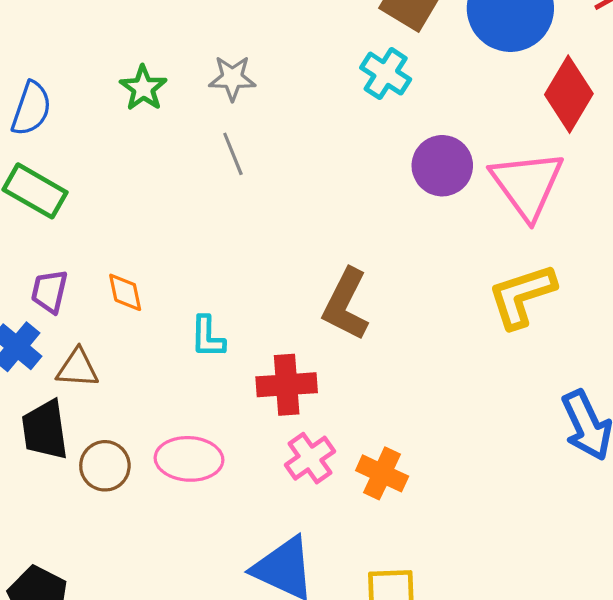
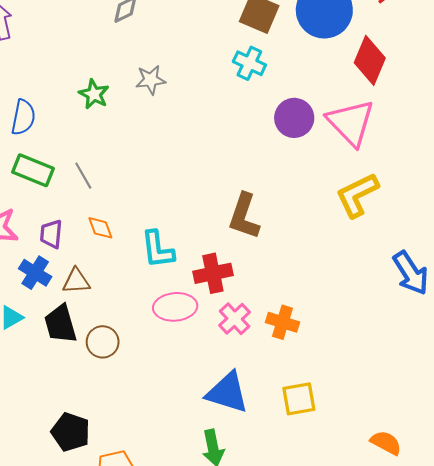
gray line: (233, 154) -> (83, 176), moved
cyan L-shape: (208, 337) -> (158, 249), size x1.4
pink ellipse: (189, 459) -> (175, 307), moved

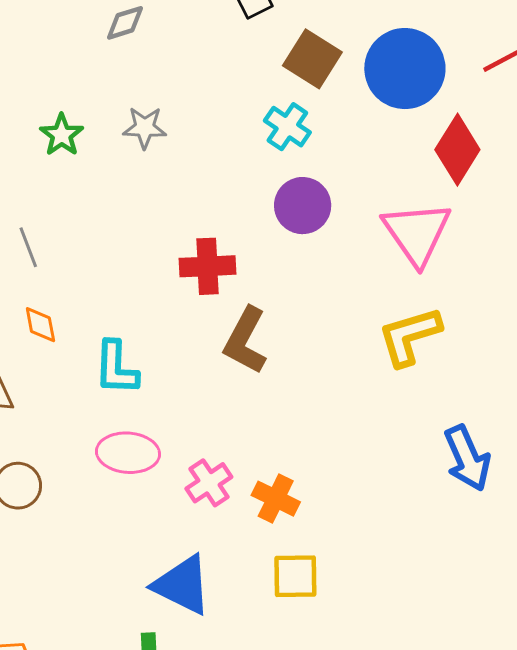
purple circle: (294, 118) -> (303, 206), moved
red cross: (213, 273) -> (208, 266), moved
yellow square: (299, 399) -> (295, 576), moved

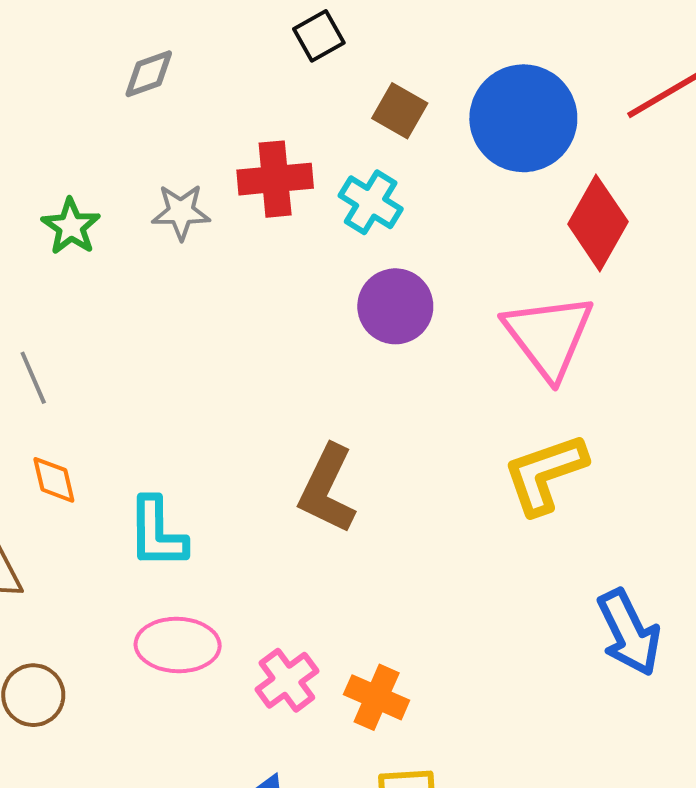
brown square: (312, 59) -> (400, 111), size x0.7
red cross: (208, 266) -> (275, 179), moved

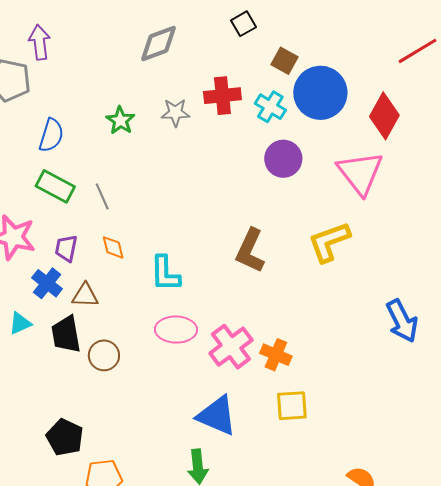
gray diamond: (149, 74) -> (158, 44), size x1.5
blue circle: (523, 118) -> (320, 93), moved
yellow L-shape: (545, 474) -> (329, 242), moved
pink cross: (287, 680) -> (231, 347), size x1.4

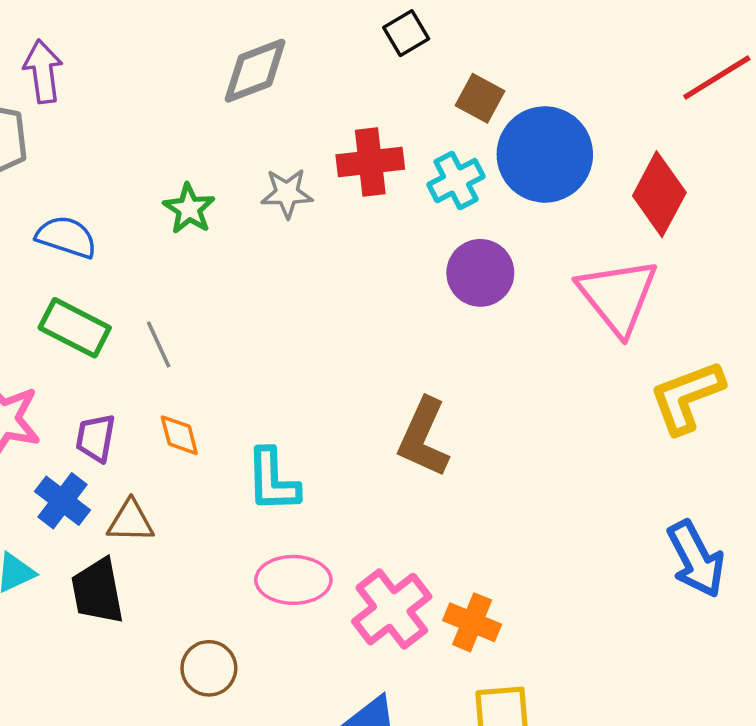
cyan cross: (270, 107) -> (456, 181), turned 32
blue semicircle: (51, 135) -> (66, 237), turned -88
yellow L-shape: (329, 242) -> (687, 397), moved
brown circle: (104, 355) -> (209, 668), moved

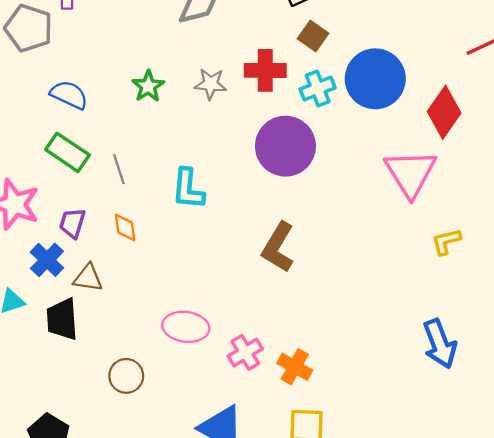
brown square: (480, 98) -> (313, 36), moved
purple circle: (480, 273) -> (285, 146), moved, size x1.4
yellow L-shape: (687, 397) -> (446, 241), size x0.6
cyan L-shape: (273, 480) -> (188, 189), moved
pink cross: (392, 609) -> (245, 352), size x0.7

